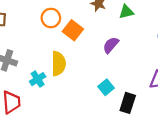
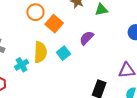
cyan square: (106, 87) -> (63, 53), moved

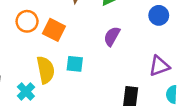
purple semicircle: (87, 38) -> (112, 36), moved
cyan square: (63, 53) -> (75, 64), turned -32

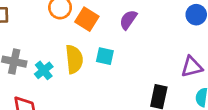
purple semicircle: (112, 36) -> (128, 20), moved
cyan cross: (26, 92) -> (44, 70), moved

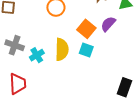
orange square: (87, 19) -> (86, 29), moved

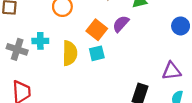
cyan square: (86, 50) -> (97, 53), turned -32
cyan cross: (37, 55) -> (40, 41), moved, turned 32

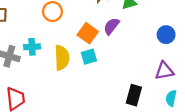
blue circle: (181, 26) -> (166, 35), moved

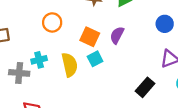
purple semicircle: (111, 26) -> (117, 35), moved
black rectangle: (134, 95) -> (145, 87), turned 36

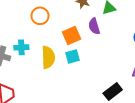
purple semicircle: (117, 35) -> (94, 26), moved, turned -56
orange square: (90, 37) -> (72, 35), turned 30

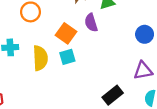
orange square: (72, 35) -> (66, 33), turned -30

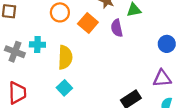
orange square: (66, 33) -> (88, 23), moved
cyan square: (67, 57) -> (64, 88), moved, turned -32

